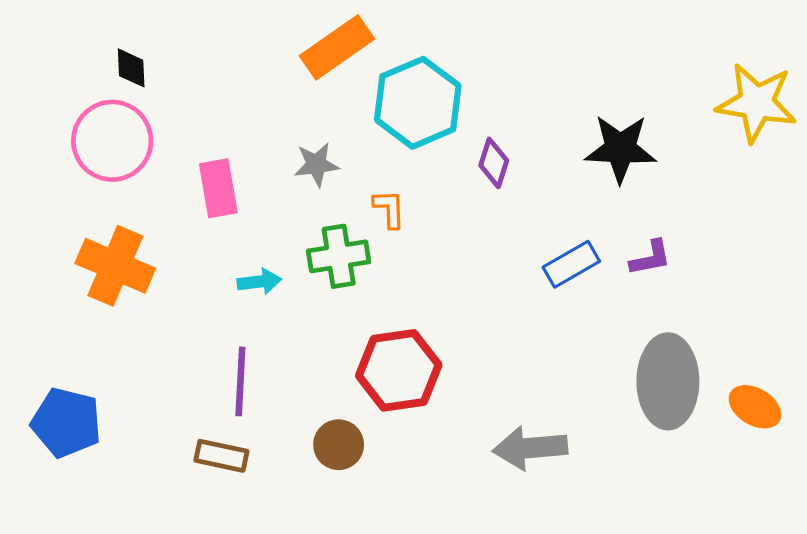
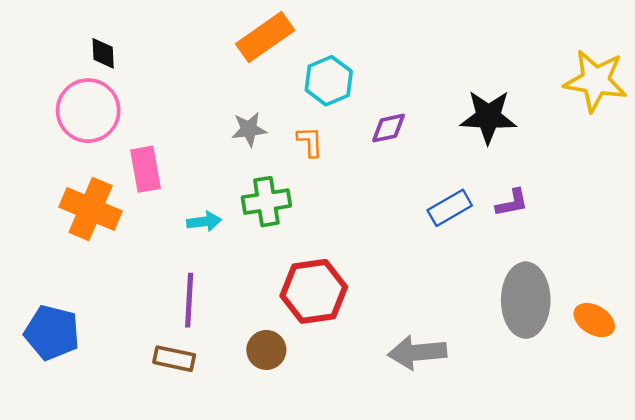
cyan hexagon: (418, 103) -> (329, 81), size x0.7
purple diamond: (494, 163) -> (389, 128), turned 60
pink rectangle: (218, 188) -> (145, 169), moved
orange L-shape: (389, 209) -> (310, 142), moved

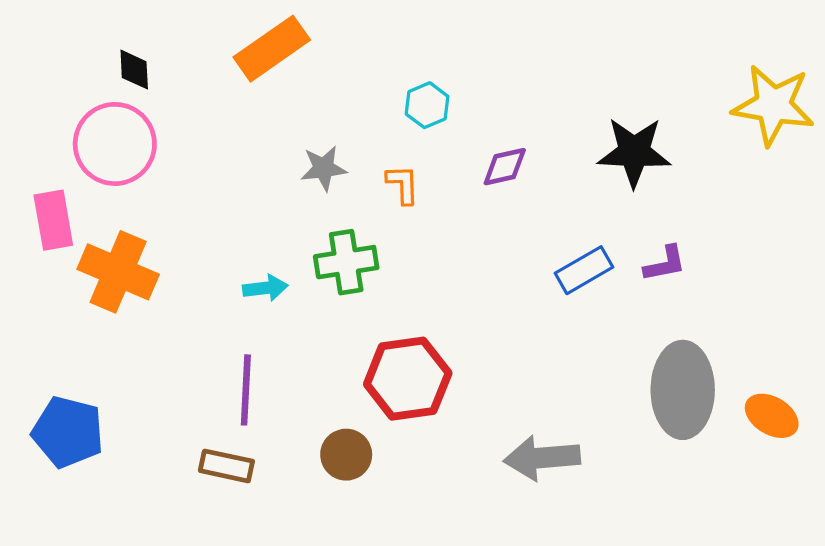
orange rectangle: (265, 37) -> (272, 49), moved
cyan hexagon: (329, 81) -> (427, 105), size x0.7
pink rectangle: (145, 169) -> (53, 220), moved

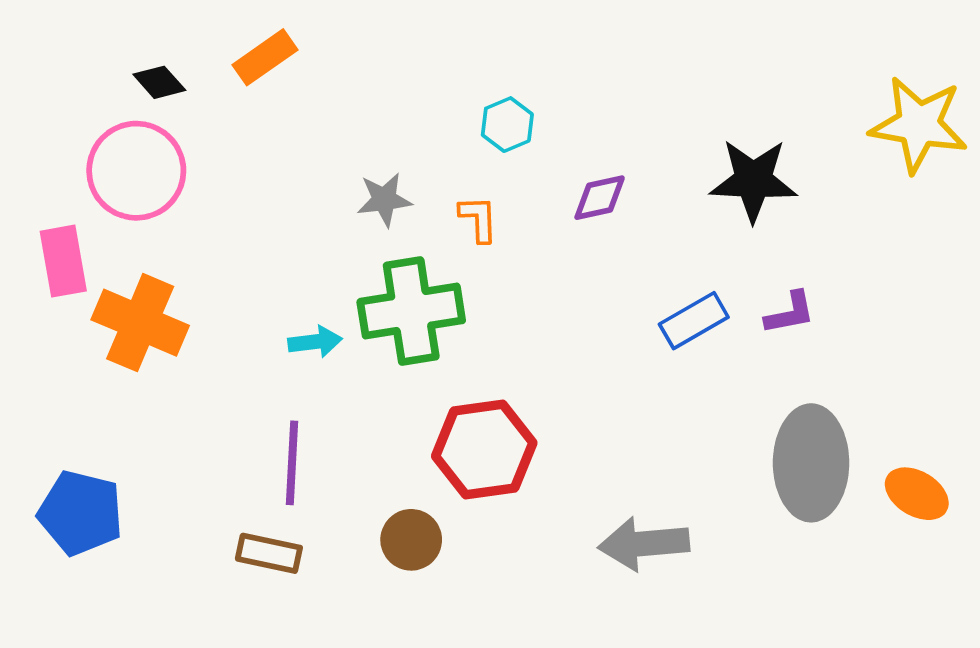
orange rectangle: (272, 49) -> (265, 57), moved, size x0.7
black diamond: (134, 70) -> (159, 82), turned -39
green cross: (346, 262) -> (411, 311), size x1.4

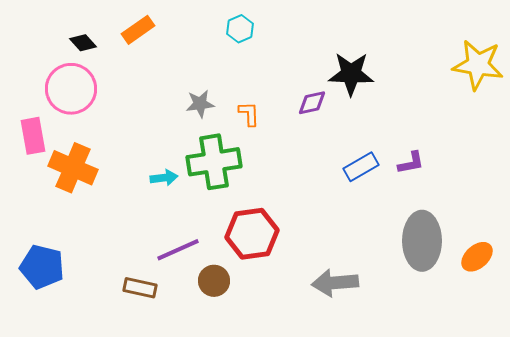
cyan hexagon: (507, 125) -> (240, 29), moved
black star: (753, 180) -> (351, 74), moved
purple line: (292, 463) -> (178, 250), moved, turned 63
orange ellipse: (917, 494) -> (477, 257), turned -72

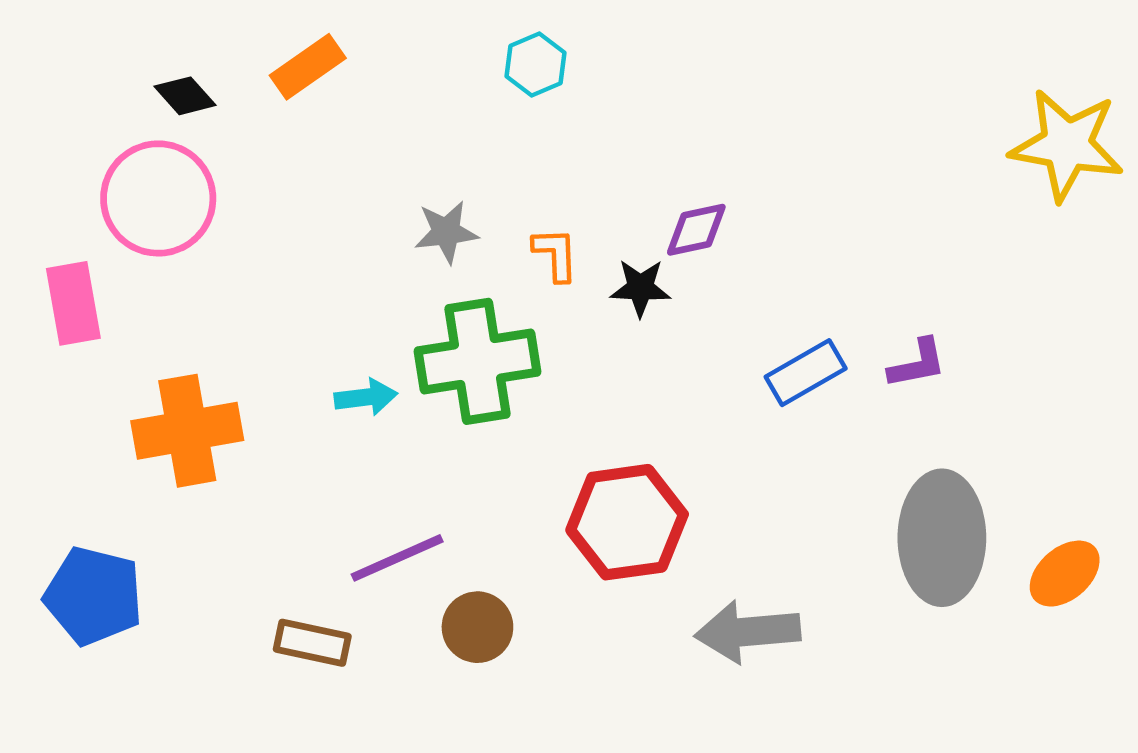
black star: (351, 74) -> (640, 288), moved, size x0.6
orange cross: (73, 168) -> (187, 431), moved, turned -33
red hexagon: (252, 234) -> (627, 522), moved

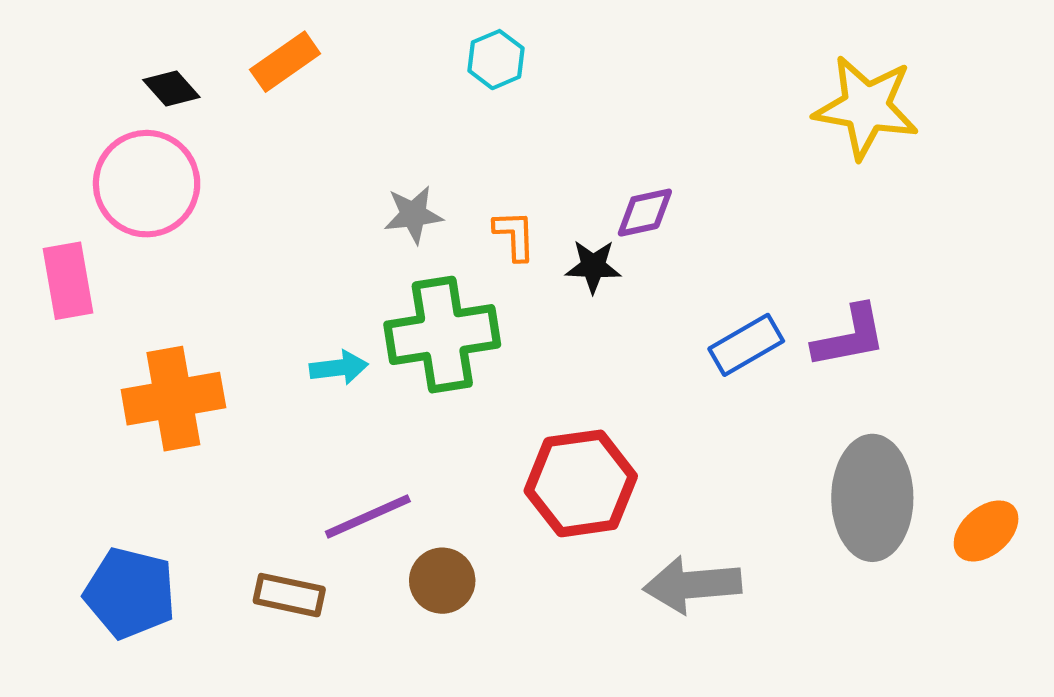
yellow star: (1067, 145) -> (866, 107), moved
purple L-shape: (917, 364) -> (850, 337), size x1.4
blue pentagon: (93, 596) -> (130, 593), moved

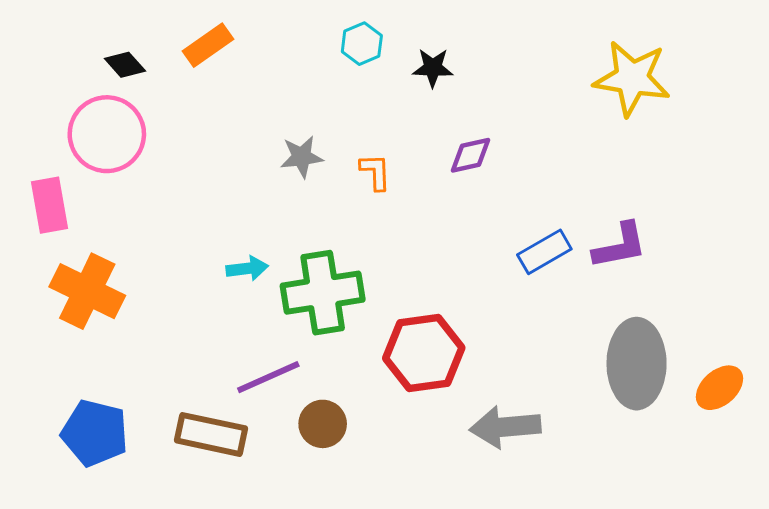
black star: (593, 266) -> (433, 68), moved
green cross: (442, 335) -> (323, 293), moved
orange cross: (173, 399) -> (87, 291), moved, turned 36
brown rectangle: (289, 595) -> (211, 434), size x1.4

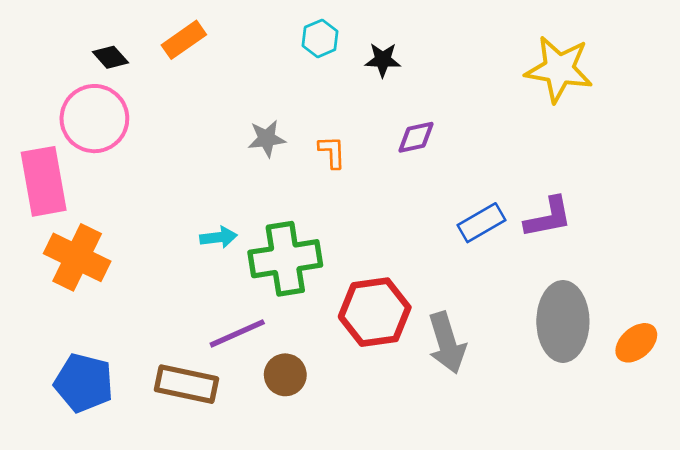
pink rectangle: (50, 205) -> (44, 181), size x1.4
gray arrow: (505, 427) -> (447, 343), moved, turned -102

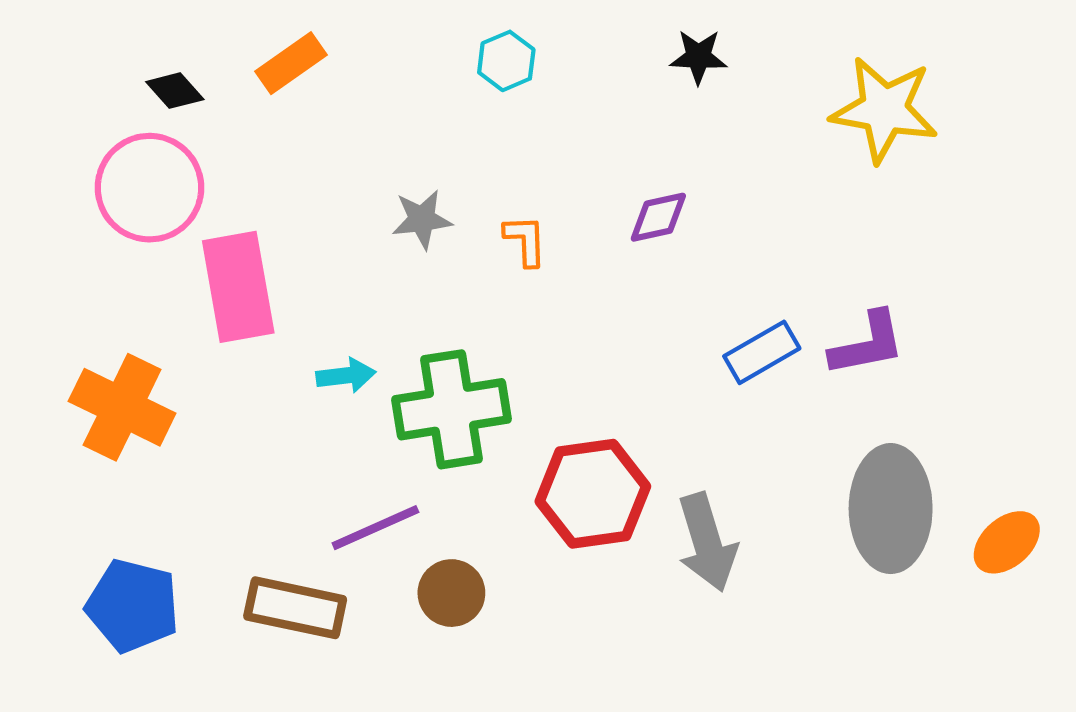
black star: (383, 60) -> (698, 57), moved
pink rectangle: (44, 181) -> (238, 287), moved

